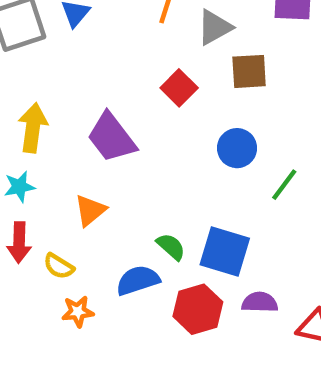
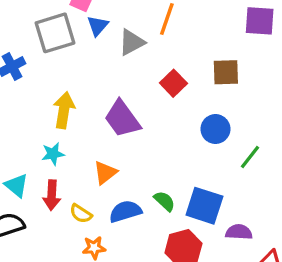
gray triangle: (215, 27) -> (132, 42), moved
blue semicircle: (138, 280) -> (125, 211), moved
purple semicircle: (260, 302) -> (239, 232), moved

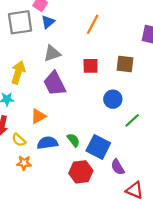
gray triangle: (132, 42) -> (52, 53), moved
red square: (173, 83) -> (91, 66), turned 35
purple semicircle: (239, 232) -> (118, 167), turned -133

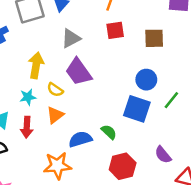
red square: (91, 66) -> (115, 30), moved
orange triangle: (38, 116) -> (55, 115), moved
yellow semicircle: (19, 140) -> (55, 90), moved
blue square: (98, 147) -> (137, 109), moved
orange star: (24, 163) -> (57, 166), size x1.6

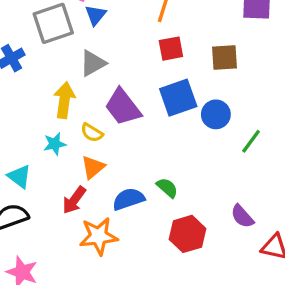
gray triangle: (71, 38) -> (93, 63), moved
blue square: (137, 109) -> (178, 98), moved, turned -36
red arrow: (27, 127) -> (74, 200), moved, turned 35

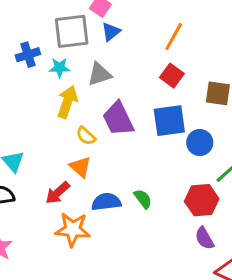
red square: (171, 49) -> (172, 76), turned 35
cyan star: (55, 144) -> (60, 68), moved
orange triangle: (93, 167) -> (80, 167), turned -50
red hexagon: (187, 234) -> (202, 200), moved

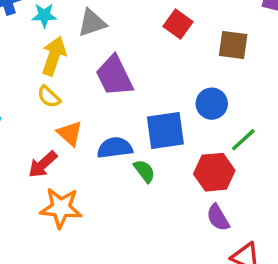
blue square: (169, 121) -> (165, 130), moved
yellow semicircle: (86, 136) -> (49, 97), moved
blue semicircle: (106, 202) -> (115, 148), moved

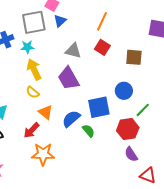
gray triangle: (92, 23) -> (73, 51), moved, turned 36
yellow arrow: (54, 56) -> (34, 69), turned -40
blue semicircle: (115, 148) -> (71, 119), turned -30

